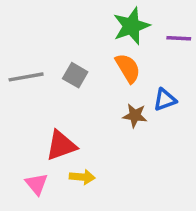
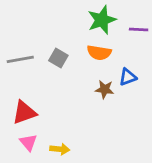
orange semicircle: (128, 68) -> (99, 53), turned 130
red triangle: (61, 145) -> (24, 112), moved
yellow arrow: (82, 177) -> (60, 149), moved

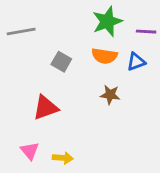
gray line: (20, 59) -> (21, 32), moved
blue triangle: (128, 77) -> (136, 62), moved
red triangle: (24, 112) -> (46, 108), moved

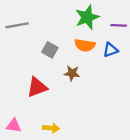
brown star: (110, 95) -> (72, 73), moved
pink triangle: (30, 151) -> (14, 126), moved, turned -42

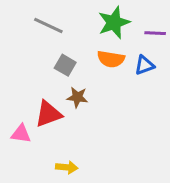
gray line: (17, 25) -> (48, 26), moved, turned 35
brown star: (72, 73) -> (77, 97), moved
pink triangle: (14, 126) -> (21, 134), moved

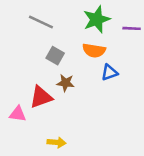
blue triangle: (144, 65) -> (110, 72), moved

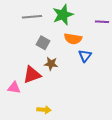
green star: (97, 19) -> (63, 15), moved
gray line: (41, 22) -> (32, 17), turned -30
blue triangle: (110, 72) -> (85, 56), turned -32

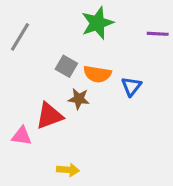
gray line: (32, 17) -> (20, 37), moved, turned -54
orange semicircle: (73, 39) -> (97, 74), moved

